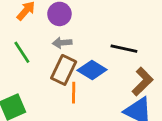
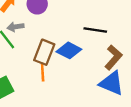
gray arrow: (62, 43) -> (16, 27), moved
orange line: (74, 93) -> (43, 72), moved

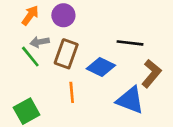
brown rectangle: (44, 52) -> (66, 54), moved
blue triangle: (112, 83) -> (130, 100), moved

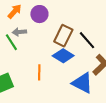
black line: (130, 43) -> (87, 40), turned 36
brown rectangle: (66, 54) -> (63, 36), moved

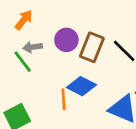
purple circle: (39, 14) -> (66, 40), moved
blue diamond: (63, 56) -> (81, 86), moved

